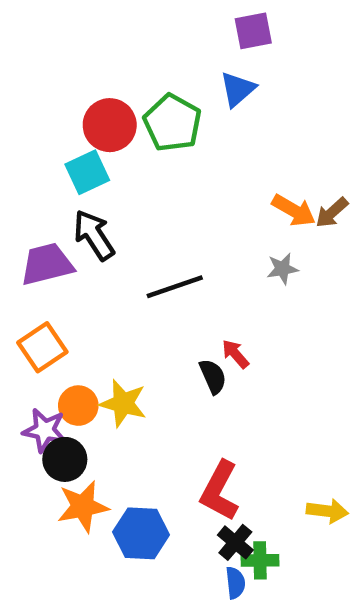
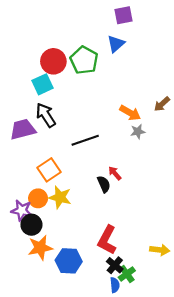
orange arrow: (294, 210) -> (130, 113), moved
orange square: (42, 347) -> (49, 170), moved
green cross: (260, 560) -> (127, 274), turned -35

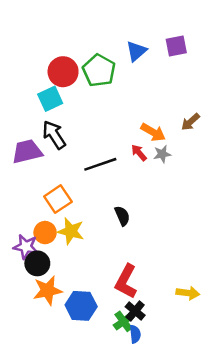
purple square: (124, 15) -> (176, 46), moved
red arrow: (115, 173) -> (139, 153), moved
green cross: (127, 274) -> (124, 321), moved

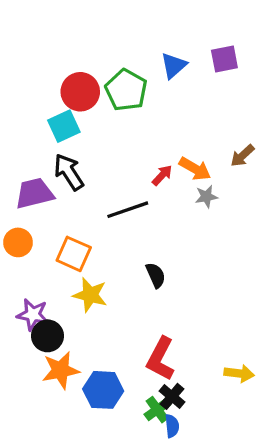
red arrow: (139, 153) -> (162, 175), moved, turned 84
orange square: (58, 199) -> (74, 254), turned -32
orange circle: (45, 233) -> (18, 242), moved

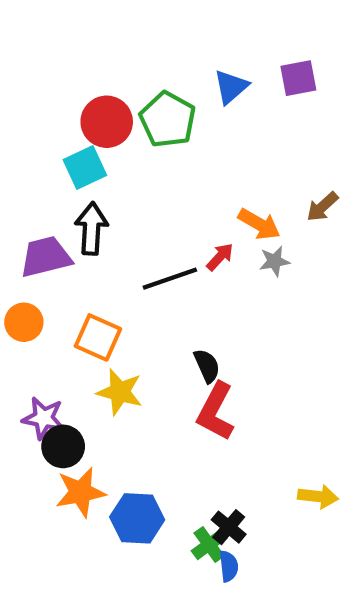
black arrow: (69, 172) -> (91, 229), turned 36
red arrow: (162, 175) -> (220, 257), moved
red L-shape: (161, 359) -> (216, 412), moved

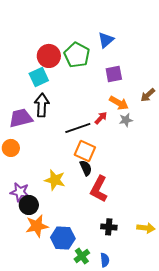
purple square: (298, 78) -> (114, 74), moved
orange square: (98, 337) -> (85, 151), moved
black semicircle: (207, 366) -> (86, 168), moved
black cross: (229, 527) -> (109, 227), moved, turned -35
green cross: (209, 544) -> (82, 256), moved

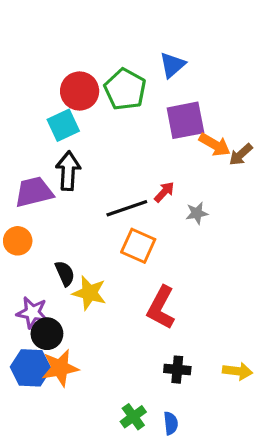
purple square: (114, 74) -> (185, 120), size x1.4
orange arrow: (119, 103) -> (215, 145), moved
gray star: (126, 120) -> (197, 213), moved
black semicircle: (86, 168) -> (65, 273), moved
blue hexagon: (63, 238) -> (31, 368), moved

